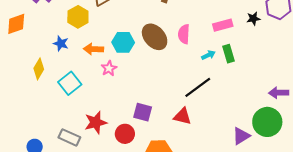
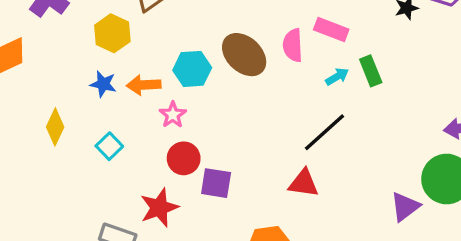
pink rectangle: (223, 25) -> (331, 30), moved, turned 42
blue star: (61, 43) -> (103, 84), moved
cyan square: (70, 83) -> (109, 146), size x0.7
purple square: (143, 112) -> (216, 183), moved
red circle: (125, 134) -> (184, 158), moved

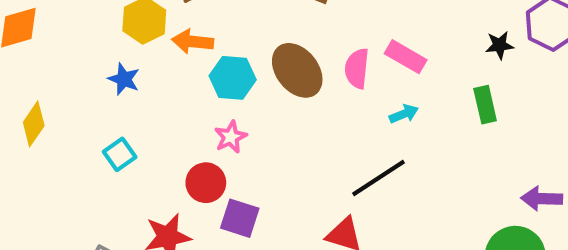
green rectangle: (371, 71) -> (485, 105), moved
orange arrow: (144, 85) -> (193, 42), moved
pink star: (173, 115) -> (231, 137), moved
yellow diamond: (55, 127) -> (34, 124), moved

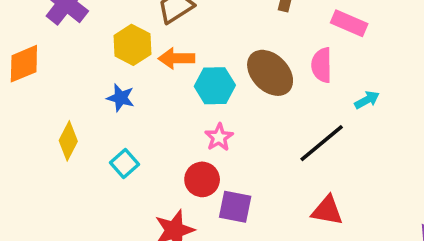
pink rectangle: (406, 57) -> (349, 23), moved
yellow diamond: (34, 124) -> (68, 141), moved
black line: (379, 178) -> (322, 143), moved

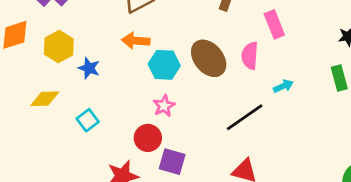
pink rectangle: (349, 23) -> (274, 24), turned 40
yellow hexagon: (132, 45) -> (59, 47), moved
yellow diamond: (68, 141) -> (45, 99), turned 56

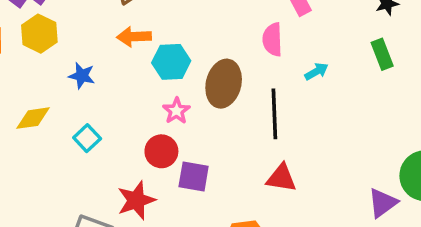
yellow hexagon: (59, 47) -> (39, 34), moved
brown ellipse: (209, 58) -> (224, 84), moved, turned 60
black line: (245, 117) -> (274, 114), turned -51

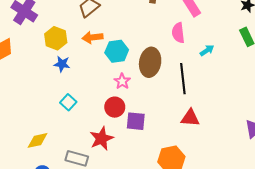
yellow hexagon: (39, 34) -> (56, 38), moved
yellow diamond: (33, 118) -> (38, 140), moved

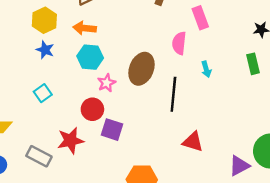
cyan arrow: (207, 50) -> (206, 69), turned 96
cyan hexagon: (117, 51) -> (90, 57), moved
red triangle: (190, 118) -> (193, 142), moved

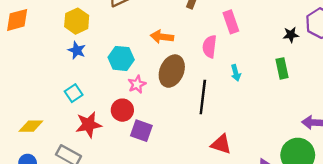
orange arrow: (85, 28) -> (162, 37), moved
red star: (71, 140) -> (89, 125), moved

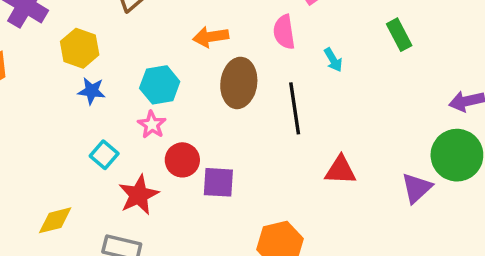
pink star: (137, 84) -> (152, 125), moved

